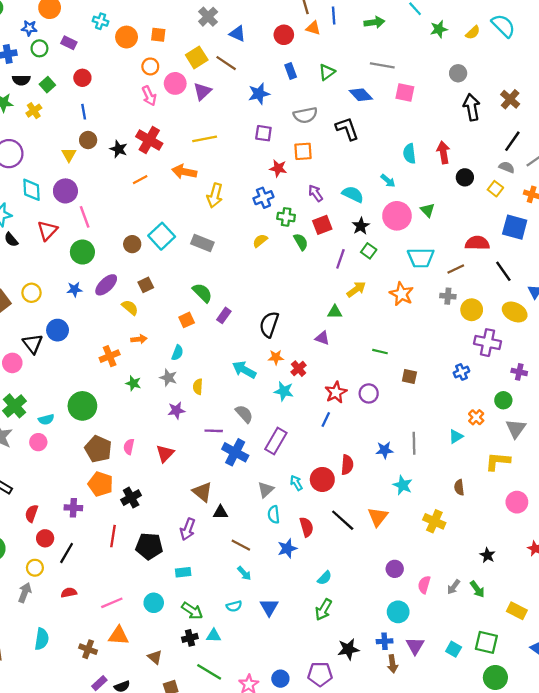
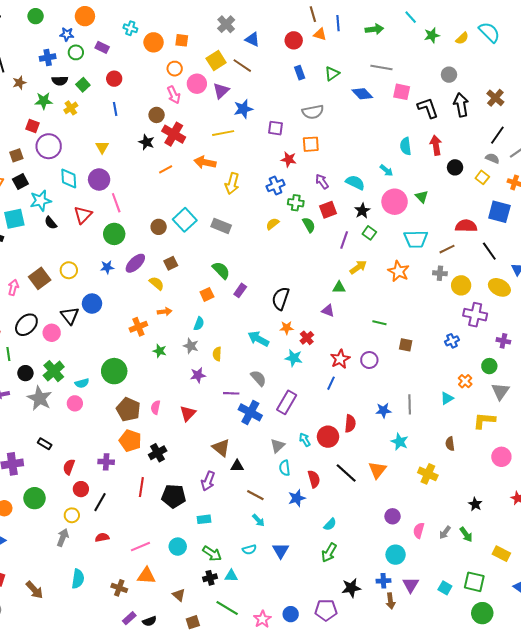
blue star: (259, 94) -> (243, 109), moved
black L-shape: (347, 129) -> (428, 108), moved
brown circle: (88, 140) -> (157, 115), moved

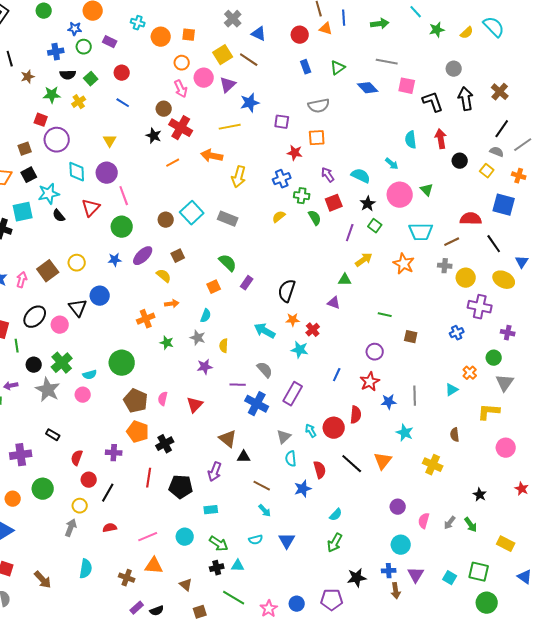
blue line: (115, 109) -> (123, 103), turned -48
red star: (340, 359) -> (370, 382), moved

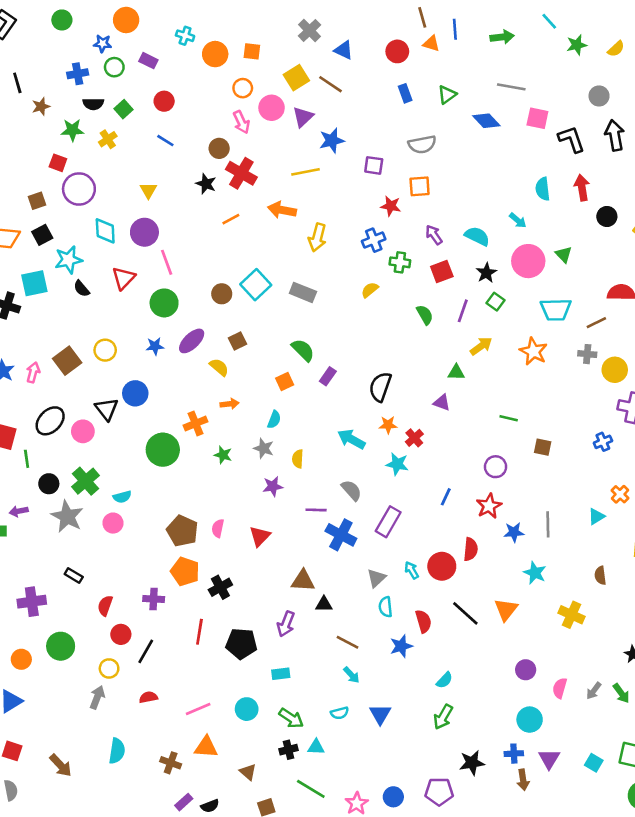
green semicircle: (315, 218) -> (425, 315), moved
green circle: (122, 363) -> (163, 450), moved
brown triangle: (228, 439) -> (303, 581), turned -36

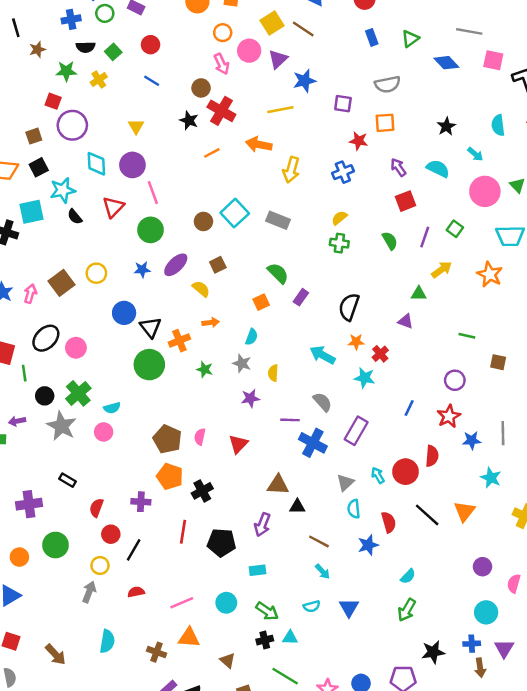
green cross: (400, 262) -> (339, 243), moved
black star: (486, 273) -> (446, 126), moved
black triangle: (106, 409) -> (151, 327), moved

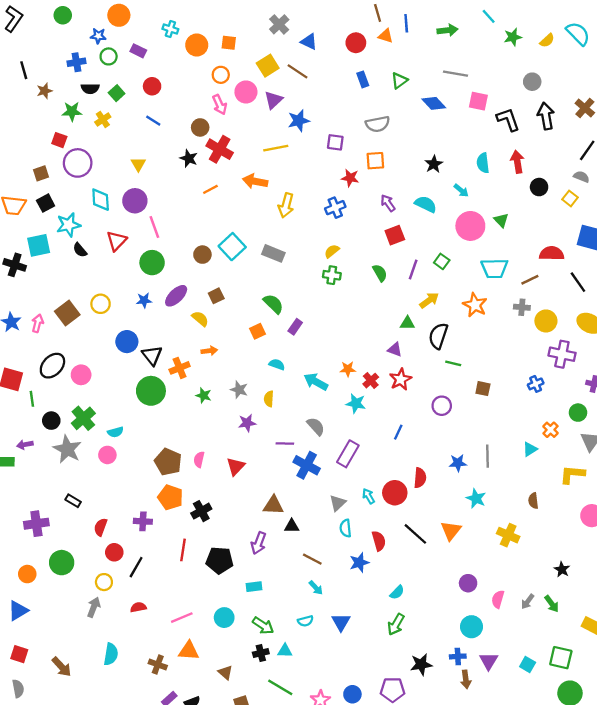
black semicircle: (349, 307) -> (438, 336), moved
cyan semicircle: (252, 337) -> (277, 364), moved, turned -91
red star: (449, 416) -> (401, 379), moved

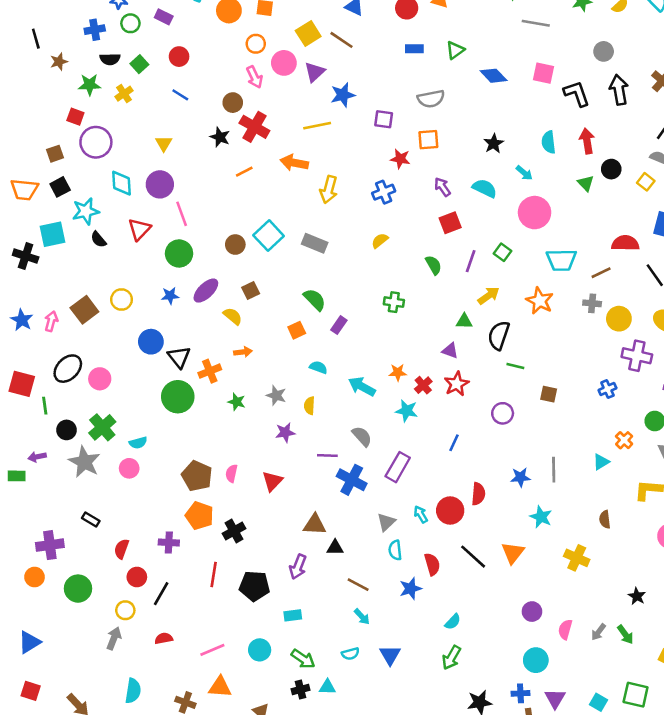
gray line: (455, 74) -> (536, 23), moved
blue rectangle: (363, 79) -> (414, 49), turned -70
green triangle: (501, 220) -> (586, 183), moved
green cross: (332, 275) -> (394, 302), moved
orange circle: (27, 574) -> (35, 577), moved

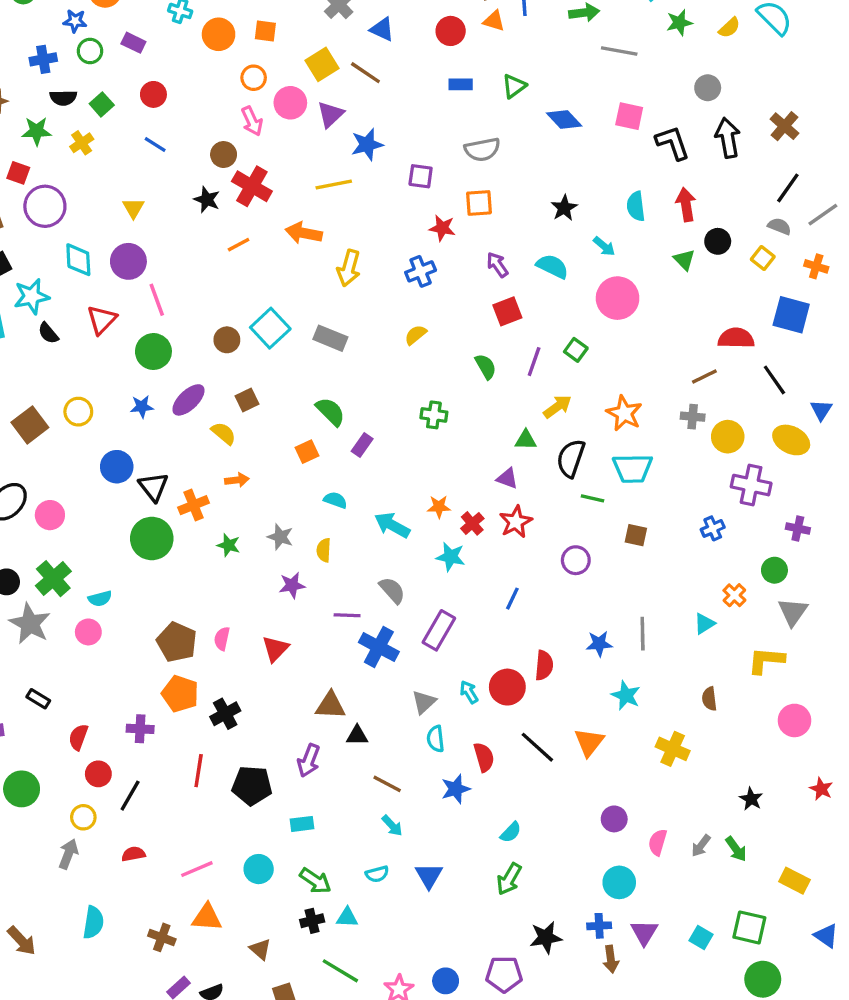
cyan trapezoid: (561, 260) -> (633, 468), moved

